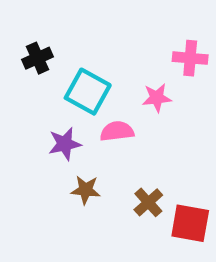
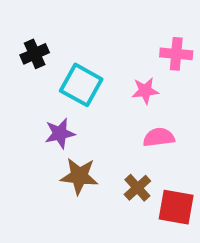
pink semicircle: (117, 131) -> (159, 137), moved
brown star: (86, 190) -> (79, 176), size x1.4

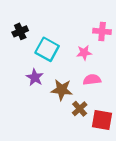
purple star: (60, 133) -> (35, 77), turned -30
brown star: (79, 176) -> (62, 90), moved

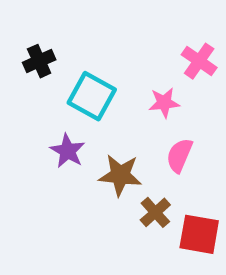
pink cross: (102, 31) -> (199, 61), turned 30
pink semicircle: (92, 80) -> (179, 155), turned -60

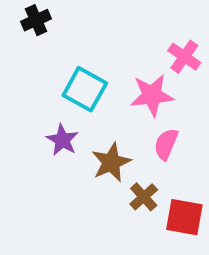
black cross: (39, 61) -> (36, 20), moved
pink star: (164, 103) -> (152, 95), size x1.5
brown star: (120, 175) -> (111, 162), turned -30

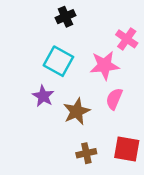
black cross: (36, 20) -> (65, 17), moved
brown cross: (144, 197) -> (86, 153), moved, turned 30

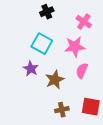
pink cross: (127, 39) -> (84, 22), moved

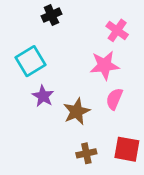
black cross: (47, 12) -> (51, 15), moved
cyan square: (42, 44) -> (30, 61), moved, turned 30

